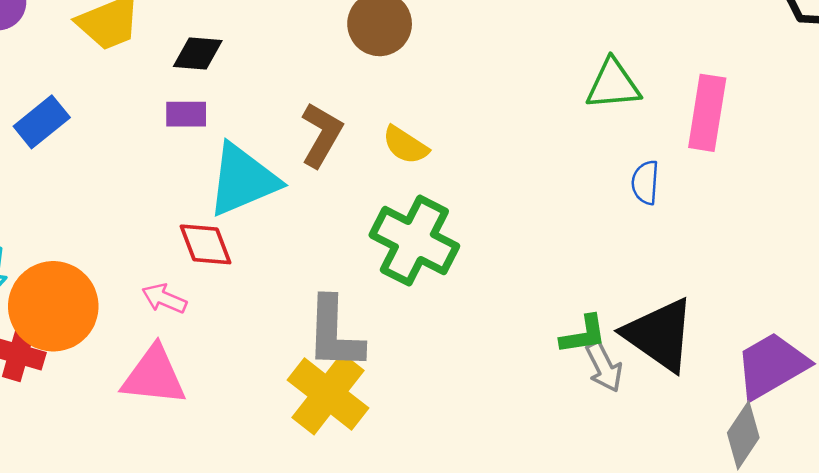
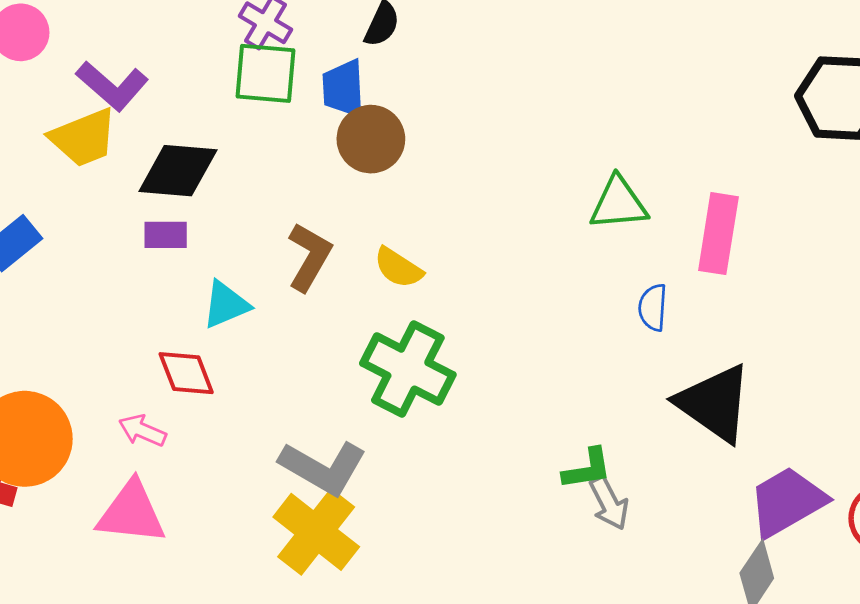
black diamond: (198, 54) -> (178, 171), size x1.5
cyan triangle: (243, 180) -> (226, 305), size x0.6
gray L-shape: (334, 333) -> (323, 468), turned -62
black triangle: (659, 335) -> (714, 403), moved

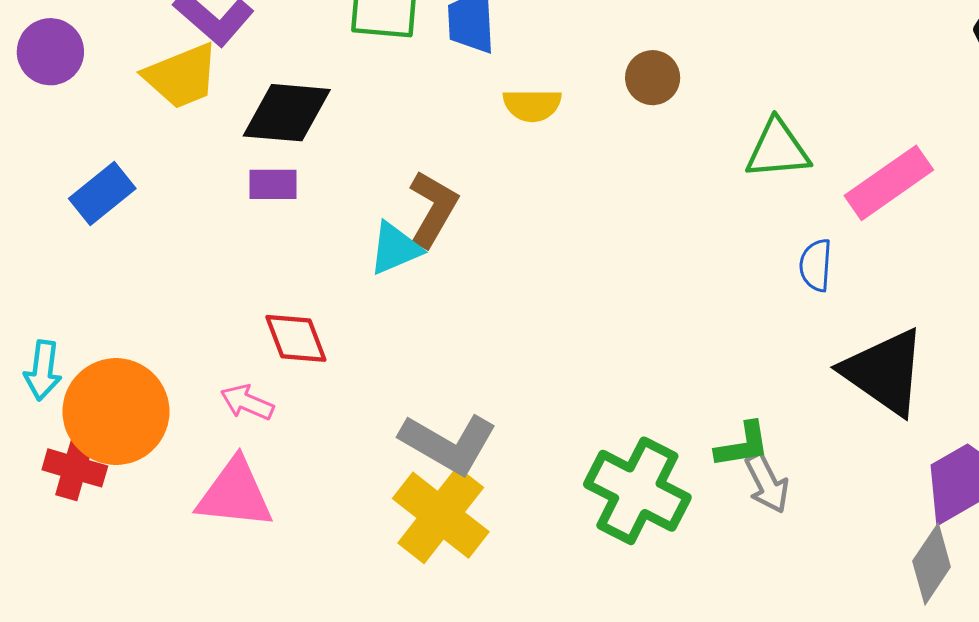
brown circle: (371, 139) -> (653, 78), moved, size x0.7
pink rectangle: (718, 234) -> (889, 183), turned 46
yellow semicircle: (398, 268) -> (532, 105), moved, turned -33
cyan triangle: (226, 305) -> (395, 248), moved
green cross: (408, 369) -> (637, 491), moved

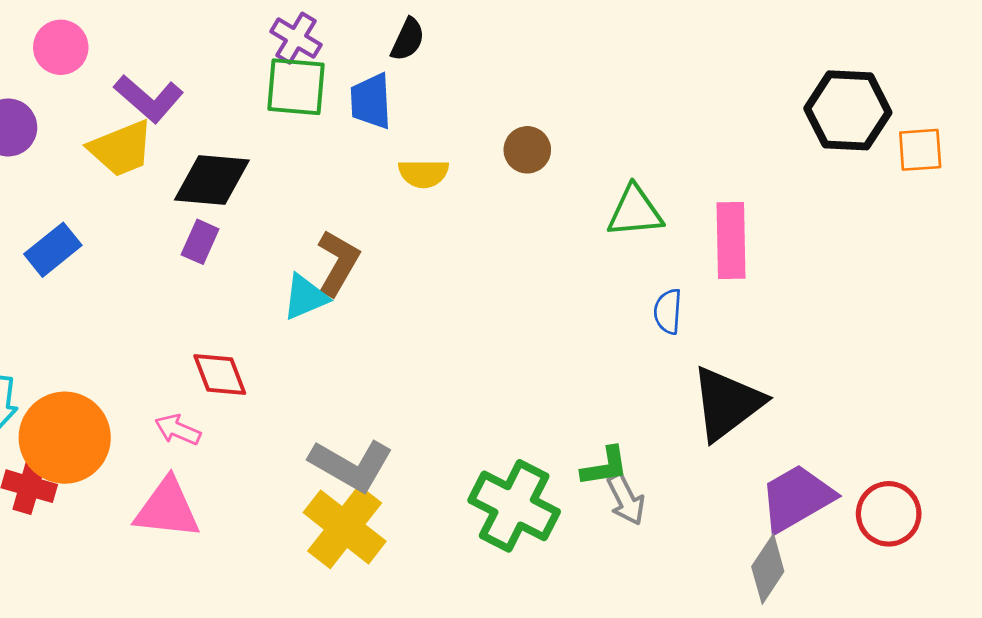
pink rectangle: (889, 183) -> (731, 240), turned -56
purple rectangle: (273, 184) -> (200, 242), turned -66
black triangle: (884, 372) -> (727, 403), turned 48

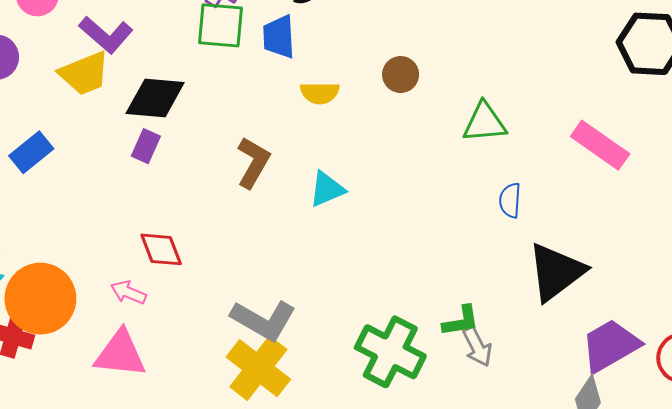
pink rectangle: (731, 240) -> (600, 145), moved, turned -54
cyan triangle: (305, 297) -> (327, 189), moved

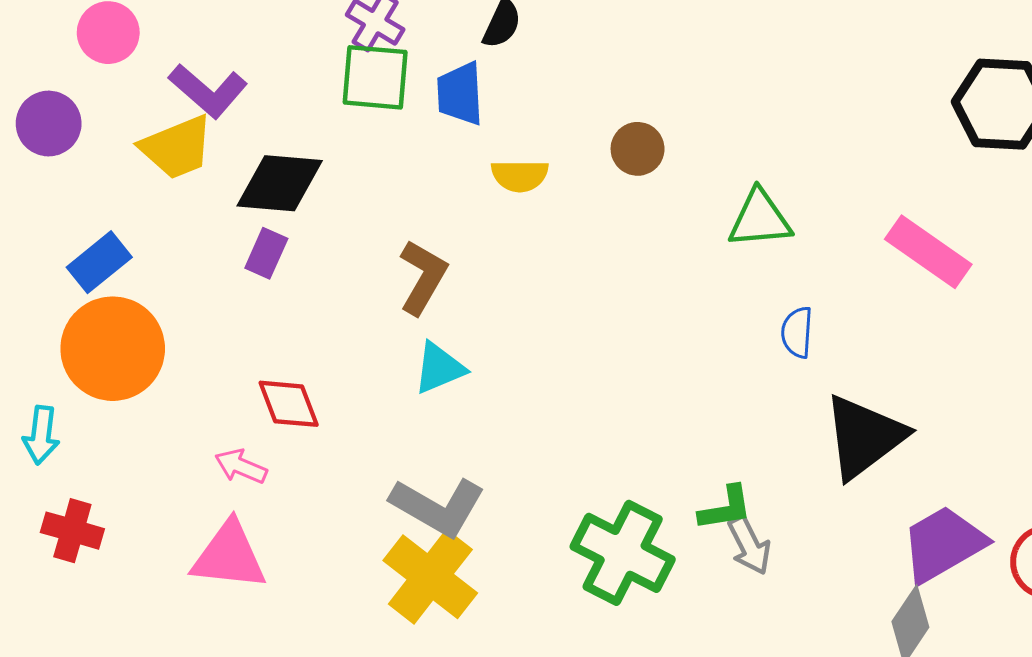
cyan triangle: (327, 189) -> (439, 368), moved
orange circle: (40, 299) -> (113, 349), moved

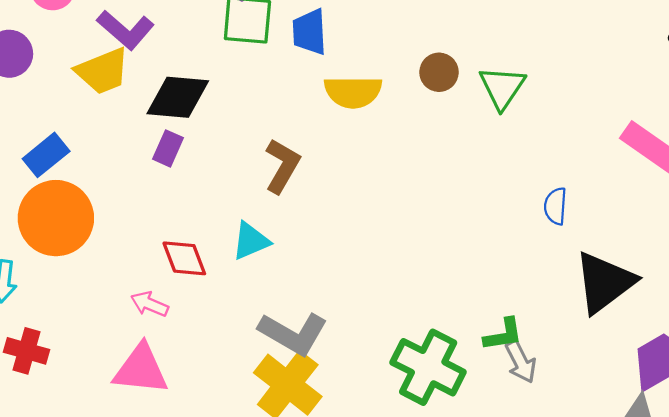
yellow semicircle: (520, 176) -> (353, 92), size x1.4
green triangle: (760, 219) -> (502, 87), moved, turned -51
cyan triangle: (439, 368) -> (251, 241), moved

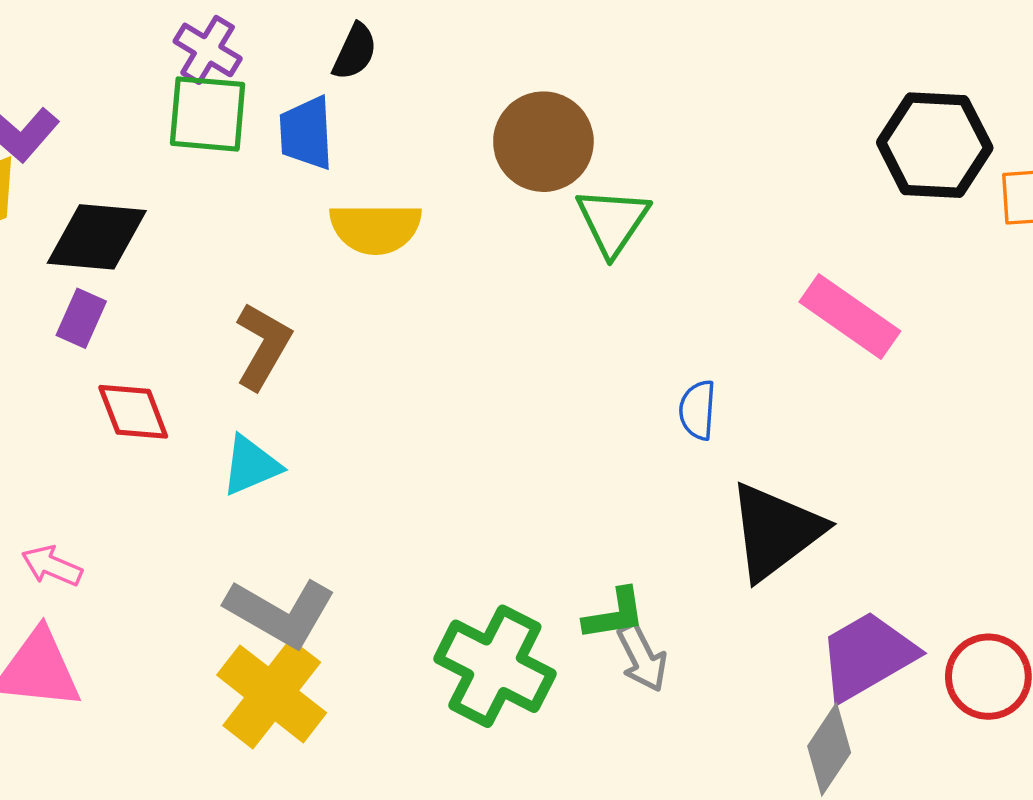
brown circle: (439, 72) -> (543, 142), moved, size x1.6
cyan triangle: (251, 241) -> (251, 465), moved
red diamond: (184, 258) -> (133, 412), moved

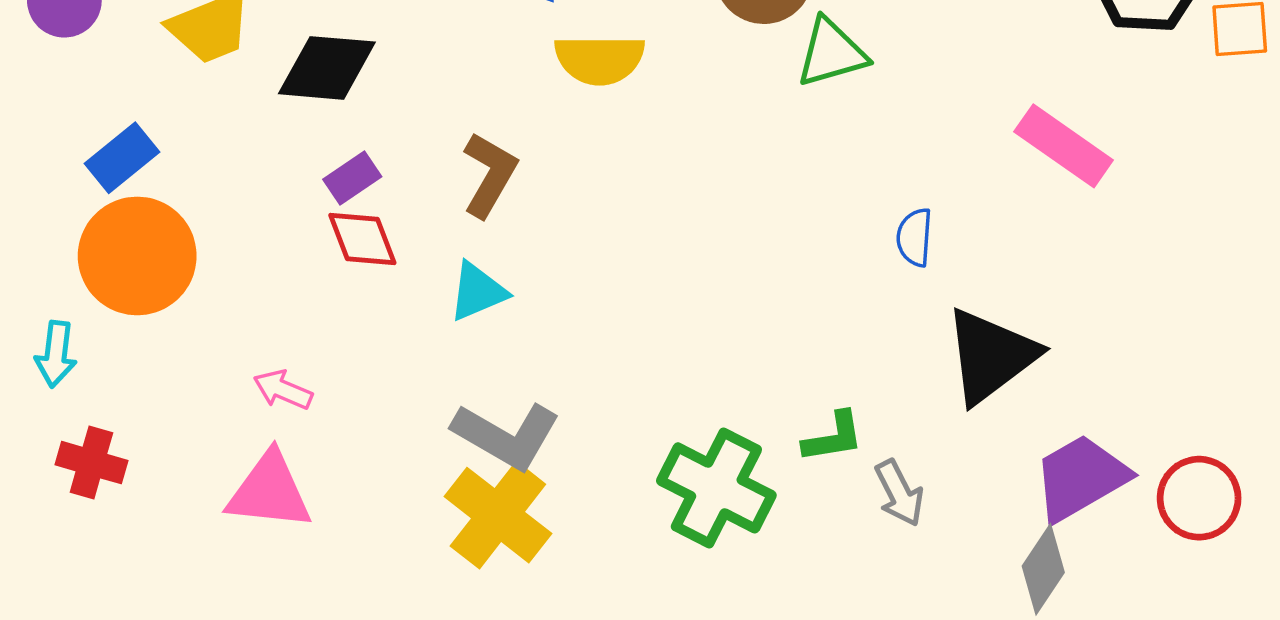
green triangle: (613, 221) -> (832, 53), turned 40
purple rectangle: (81, 318) -> (352, 178), moved, turned 32
gray arrow: (642, 658) -> (899, 493), moved

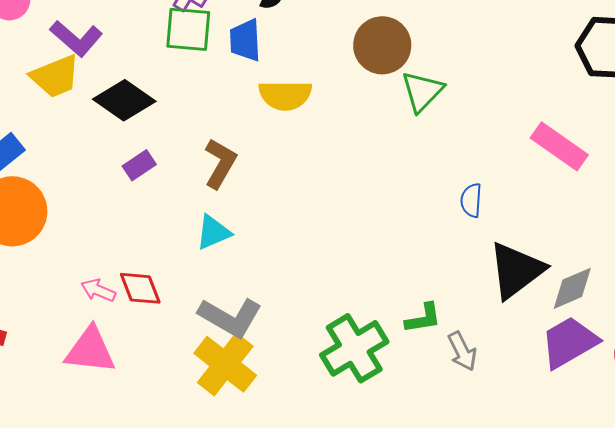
green triangle: (832, 53) -> (422, 91), turned -30
black diamond: (327, 68) -> (124, 100), turned 30
red diamond: (362, 239) -> (140, 288), moved
green cross: (716, 488) -> (354, 348), turned 32
gray diamond: (1043, 569) -> (572, 288), moved, turned 33

